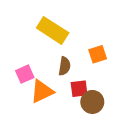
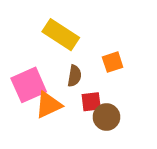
pink square: (25, 74) -> (29, 85), size x1.6

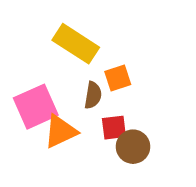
orange square: (113, 62) -> (118, 78), moved

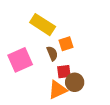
brown semicircle: (93, 95) -> (52, 53), turned -32
orange triangle: (61, 131) -> (58, 90), moved

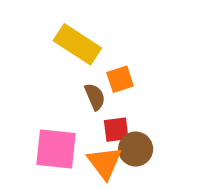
pink square: (20, 60) -> (56, 149), moved, turned 30
orange triangle: (58, 90) -> (105, 163), turned -42

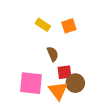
yellow rectangle: (77, 44) -> (43, 25), size x0.6
orange square: (120, 79) -> (69, 26), moved

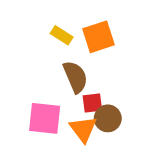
orange square: (69, 26) -> (99, 37), size x1.5
brown semicircle: (53, 54) -> (75, 77), size x1.5

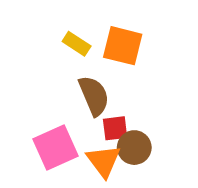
orange square: (99, 37) -> (123, 46), turned 32
pink square: (45, 118) -> (55, 148), turned -30

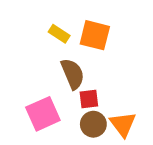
brown circle: (134, 148) -> (93, 124), moved
orange triangle: (104, 161) -> (123, 124), moved

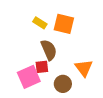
red square: (89, 99) -> (42, 67), moved
orange triangle: (123, 124) -> (84, 68), moved

